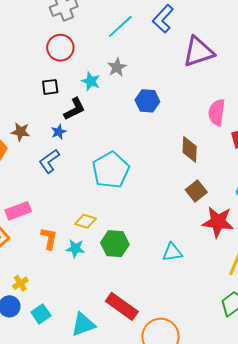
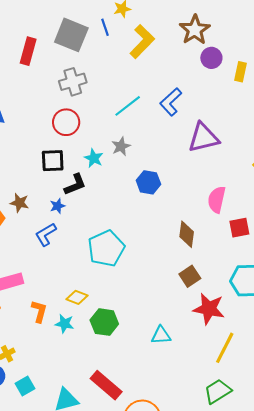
black square: (50, 87) -> (53, 161), size x1.4

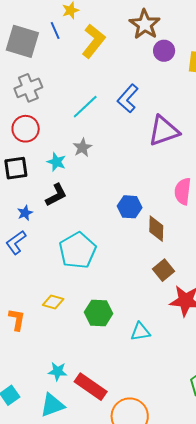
blue hexagon: (148, 182) -> (130, 207), moved
black L-shape: (75, 185) -> (56, 195), moved
green hexagon: (104, 322) -> (98, 313), moved
cyan star: (65, 324) -> (58, 371), moved

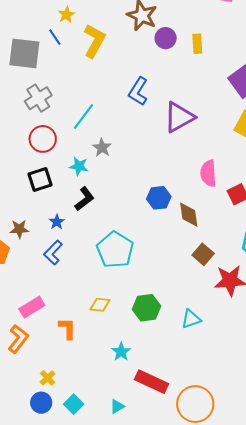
cyan line: (85, 107) -> (84, 116), moved
cyan star: (58, 371) -> (121, 352), moved, turned -30
cyan triangle: (52, 405) -> (117, 406), size x0.6

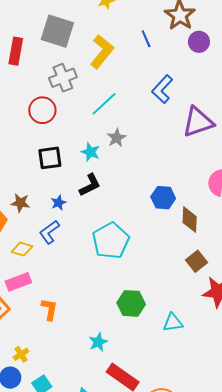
blue line: (55, 37) -> (146, 39), moved
yellow L-shape: (94, 41) -> (102, 52), moved
red circle: (43, 139) -> (42, 110), moved
yellow diamond: (100, 305) -> (22, 249), moved

